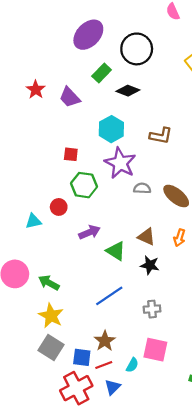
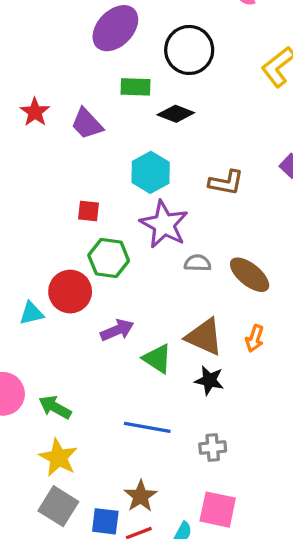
green rectangle: (102, 73) -> (136, 87), turned 48
red circle: (59, 207) -> (70, 292), size x1.6
brown triangle: (147, 237) -> (204, 337), size x1.4
blue line: (109, 296) -> (147, 427), turned 44

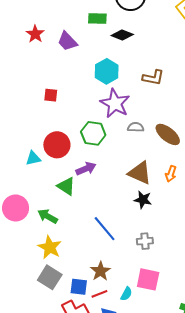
red square: (89, 211) -> (51, 95), moved
green hexagon: (109, 258) -> (93, 133), moved
green triangle: (157, 359) -> (66, 186), moved
blue line: (147, 427) -> (105, 229), turned 40

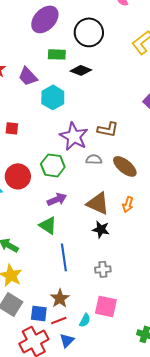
cyan hexagon: (107, 71) -> (53, 97), moved
brown L-shape: (153, 78) -> (108, 129), moved
purple arrow: (86, 169) -> (57, 199), moved
green triangle: (66, 186) -> (48, 225), moved
blue line: (105, 229) -> (64, 257), turned 32

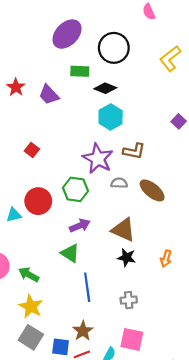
cyan hexagon: (53, 97) -> (111, 117), moved
red square: (12, 128) -> (32, 150), turned 32
orange arrow: (128, 204) -> (166, 259), moved

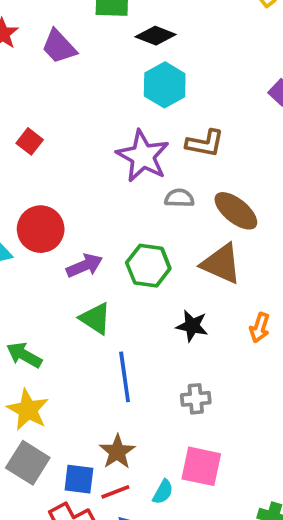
green hexagon: (75, 189) -> (148, 266), moved
purple arrow: (80, 226) -> (84, 266), moved
brown triangle: (123, 230) -> (221, 264), moved

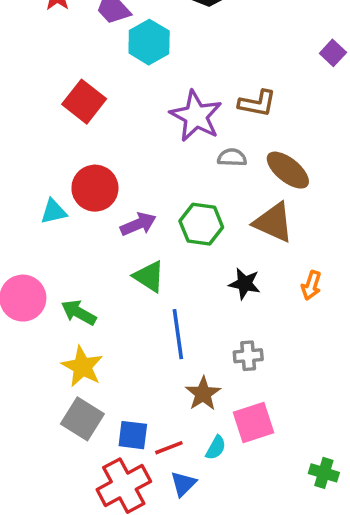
cyan hexagon: (165, 85) -> (149, 42), moved
red square: (30, 141) -> (84, 102), size x1.6
brown star: (117, 452) -> (203, 394), moved
pink square: (201, 466) -> (254, 422), turned -30

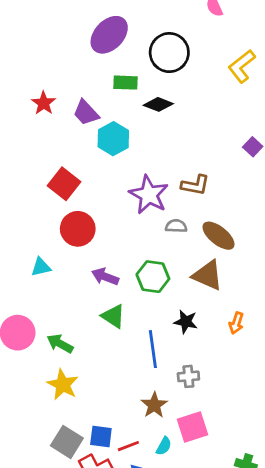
red circle: (95, 188) -> (78, 229), moved
purple arrow: (138, 224) -> (105, 277), turned -136
blue line: (178, 334) -> (153, 349), moved
gray square: (82, 419) -> (67, 442), moved

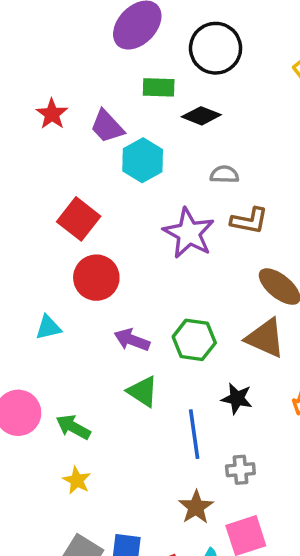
gray semicircle: (176, 226) -> (224, 174), moved
yellow star: (63, 385) -> (77, 480), size x0.7

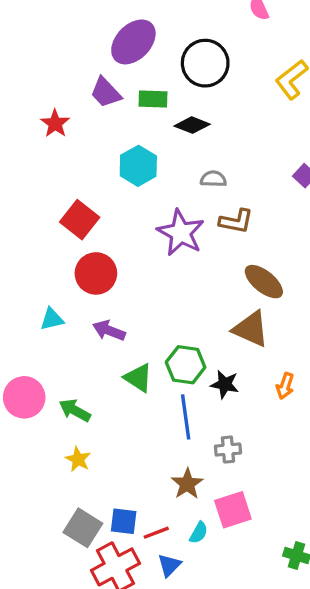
purple trapezoid: (107, 126) -> (106, 92), moved
purple arrow: (132, 340) -> (109, 330), moved
green hexagon: (194, 340) -> (186, 365), moved

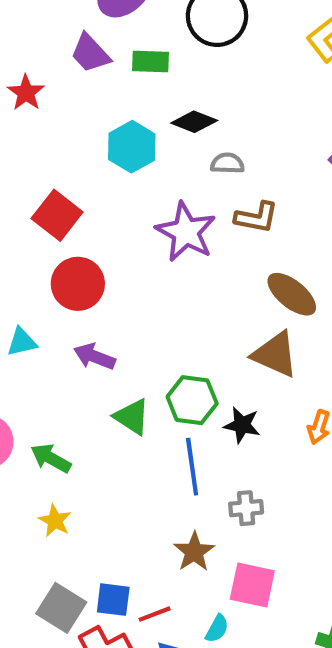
black diamond: (192, 125) -> (194, 122), moved
pink square: (233, 510) -> (252, 585), turned 30
cyan semicircle: (199, 533) -> (217, 629), moved

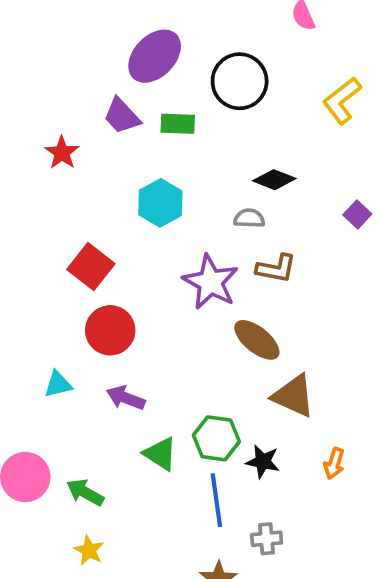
black diamond: (194, 122) -> (274, 180), moved
brown ellipse: (292, 294) -> (257, 340), moved

